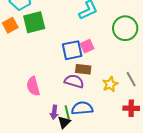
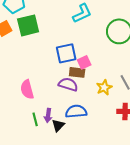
pink square: (87, 46) -> (84, 62), moved
green line: (67, 112) -> (35, 119), moved

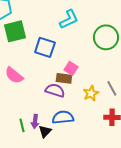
blue square: (66, 53) -> (45, 47), moved, turned 30
pink square: (84, 62) -> (71, 68), turned -32
pink semicircle: (27, 89) -> (14, 75), moved, turned -36

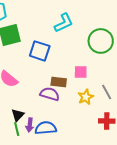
pink square: (71, 68) -> (81, 72), moved, turned -32
blue semicircle: (63, 117) -> (46, 128), moved
black triangle: (45, 131) -> (18, 115), moved

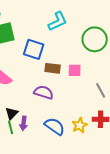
brown rectangle: (59, 82) -> (53, 68), moved
yellow star: (86, 97) -> (80, 125), moved
blue semicircle: (46, 128) -> (55, 126), moved, turned 40

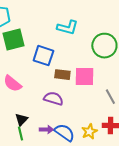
cyan L-shape: (58, 21) -> (67, 28), turned 40
pink square: (75, 70) -> (84, 77), size x1.5
purple arrow: (24, 123) -> (46, 130), moved, turned -96

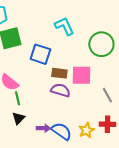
cyan L-shape: (67, 28) -> (64, 26), turned -130
purple semicircle: (53, 99) -> (60, 90), moved
green line: (20, 134) -> (17, 98), moved

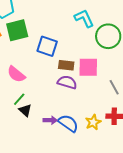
cyan L-shape: (64, 26) -> (84, 18), moved
green line: (17, 98) -> (19, 99), moved, turned 56
black triangle: (18, 118) -> (25, 110), turned -32

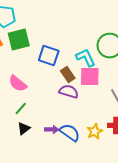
cyan L-shape: (84, 18) -> (86, 58), moved
brown rectangle: (66, 65) -> (68, 74), turned 49
black triangle: (25, 110) -> (24, 128), moved, turned 40

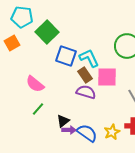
green square: (19, 40) -> (47, 32), moved, turned -30
cyan L-shape: (86, 58) -> (89, 58), moved
black triangle: (24, 128) -> (63, 121), moved

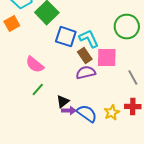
purple semicircle: (86, 92) -> (86, 73), turned -30

